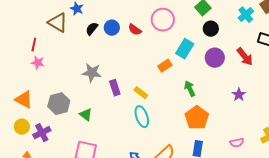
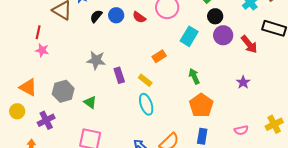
purple circle: (215, 58) -> (223, 35), moved
orange rectangle: (165, 66) -> (159, 56), moved
yellow circle: (22, 127) -> (17, 111), moved

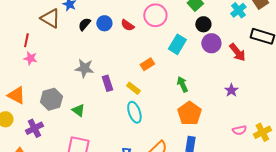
pink semicircle: (241, 130) -> (239, 130), moved

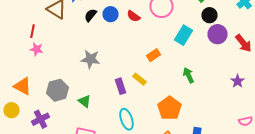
purple rectangle: (107, 83) -> (120, 86), moved
cyan ellipse: (134, 112) -> (126, 119), moved
orange pentagon: (189, 113) -> (170, 108), moved

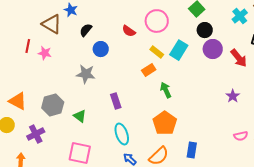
blue circle: (110, 14) -> (101, 49), moved
pink star: (36, 49) -> (45, 53), moved
green arrow: (188, 75) -> (166, 90), moved
yellow rectangle: (140, 79) -> (157, 52), moved

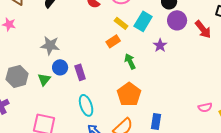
blue circle: (101, 49) -> (60, 67), moved
purple star: (233, 96) -> (160, 45), moved
green triangle: (80, 116) -> (44, 79), moved, turned 32

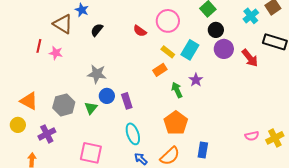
purple star: (160, 45) -> (196, 80), moved

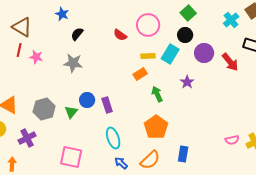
brown triangle: (63, 24) -> (22, 27), moved
black circle: (216, 30) -> (185, 35), moved
yellow rectangle: (168, 52) -> (148, 56), turned -40
gray star: (97, 74) -> (73, 63), moved
purple star: (196, 80) -> (187, 82), moved

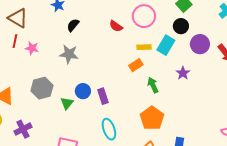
gray hexagon: (44, 109) -> (42, 88), moved

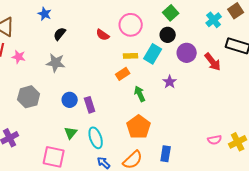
green triangle: (67, 103) -> (71, 133), moved

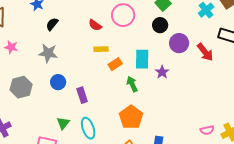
cyan rectangle: (153, 54) -> (142, 59), moved, turned -30
yellow rectangle: (131, 56) -> (101, 49), moved
blue circle: (70, 100) -> (58, 82), moved

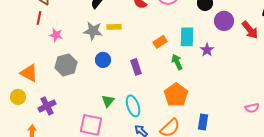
pink star: (11, 47) -> (56, 35), moved
yellow rectangle: (101, 49) -> (114, 27), moved
purple rectangle: (82, 95) -> (136, 67), moved

